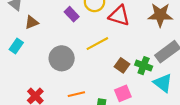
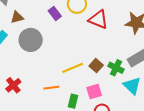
yellow line: (97, 44) -> (73, 68), moved
gray circle: (62, 58) -> (31, 40), moved

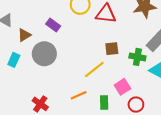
purple rectangle: (55, 13) -> (53, 25), moved
brown square: (96, 66) -> (112, 49), moved, turned -32

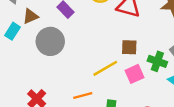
cyan rectangle: (14, 60) -> (12, 31), moved
pink square: (122, 87) -> (135, 74), moved

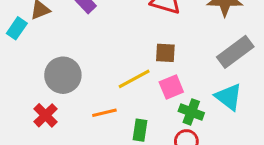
gray circle: (50, 41) -> (63, 75), moved
green cross: (157, 61) -> (191, 112), moved

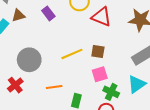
yellow line: (134, 79) -> (72, 54), moved
cyan triangle: (229, 97) -> (137, 84), turned 42

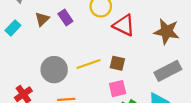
brown triangle: (18, 15) -> (42, 19), moved, turned -32
gray circle: (29, 60) -> (54, 70), moved

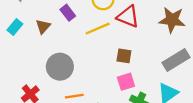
brown triangle: (42, 19) -> (43, 26), moved
yellow line: (88, 64) -> (98, 29), moved

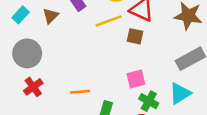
brown square: (124, 56) -> (135, 36), moved
gray circle: (60, 67) -> (27, 53), moved

